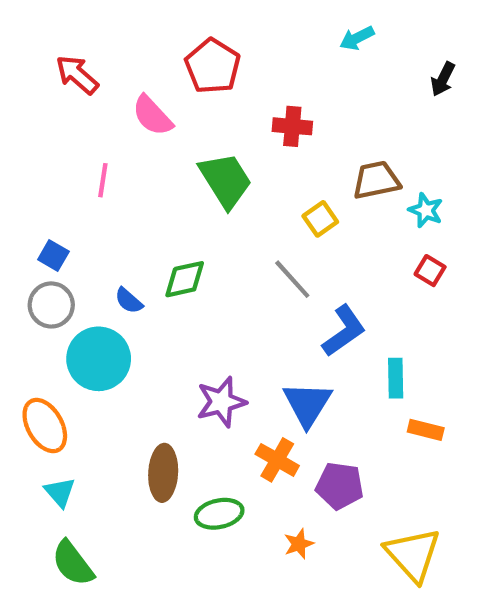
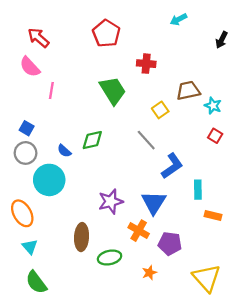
pink semicircle: (152, 116) -> (30, 67), moved

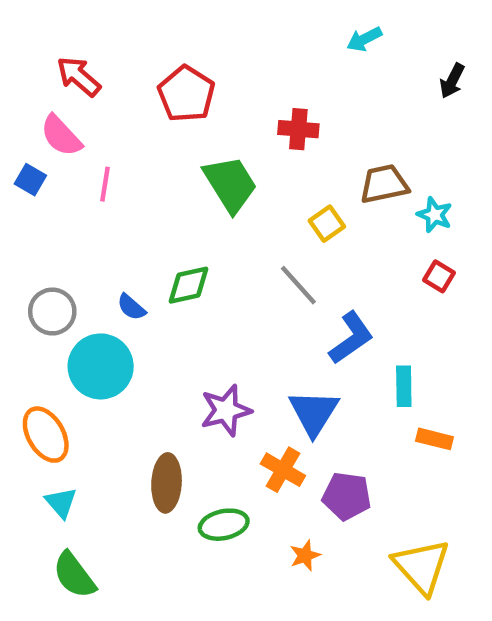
red pentagon: (106, 33) -> (186, 94), moved
blue square: (27, 128) -> (30, 180), moved

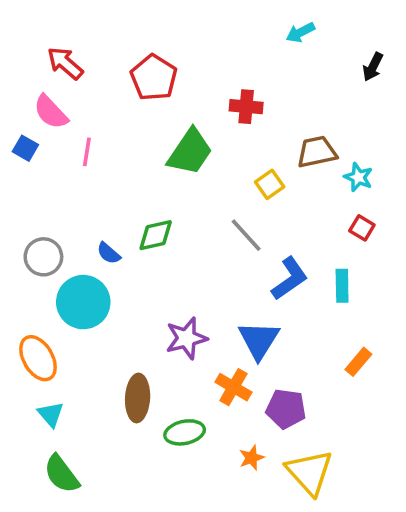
green trapezoid: (230, 184) -> (190, 152), turned 66
cyan rectangle: (404, 386) -> (342, 286), moved
orange rectangle: (435, 439) -> (358, 362), turned -64
yellow triangle: (421, 566) -> (309, 472), moved

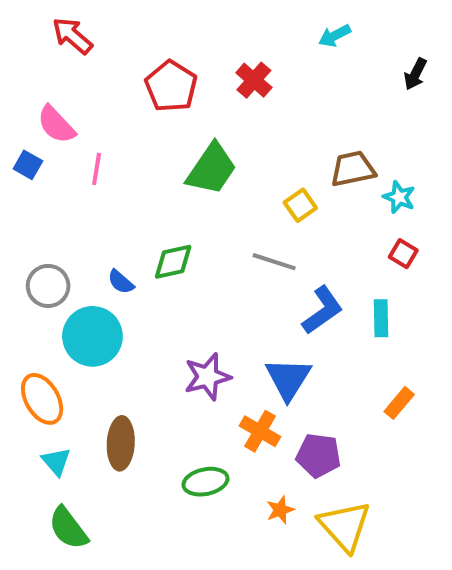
red arrow: (65, 63) -> (72, 36), moved
red cross: (246, 107) -> (254, 80), moved, turned 36
gray line: (246, 235) -> (274, 262), turned -30
brown ellipse: (138, 398) -> (121, 443), moved

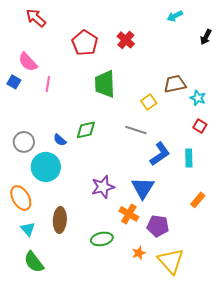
cyan arrow: (335, 36) -> (175, 16), moved
green trapezoid: (212, 169) -> (105, 84), turned 144

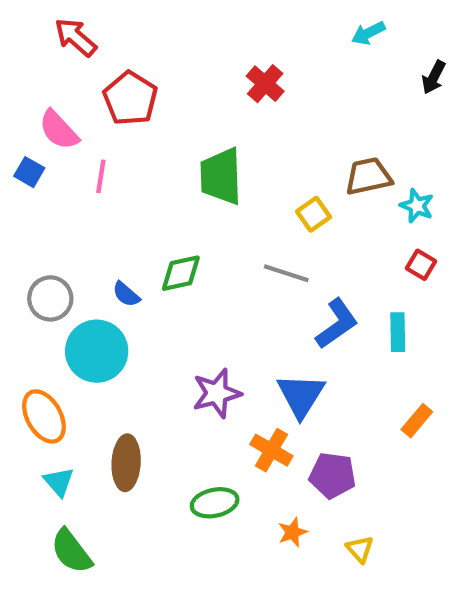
red pentagon: (85, 43) -> (130, 98), moved
yellow triangle: (171, 261) -> (360, 549), size x0.5

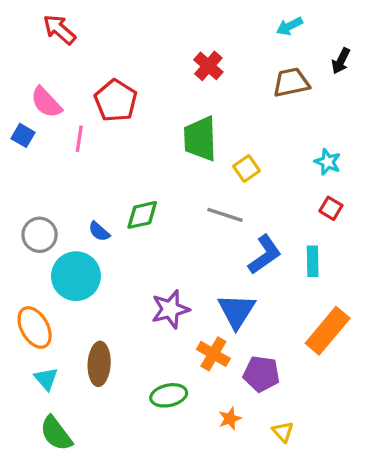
red pentagon: (130, 98) -> (116, 101), moved
green trapezoid: (221, 176) -> (200, 139), moved
brown trapezoid: (368, 176) -> (291, 82), moved
orange rectangle: (417, 421) -> (328, 331), size x1.8

